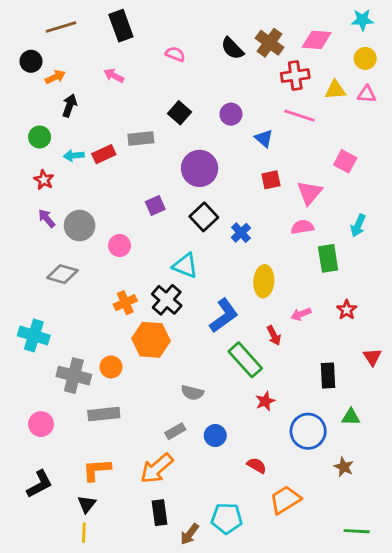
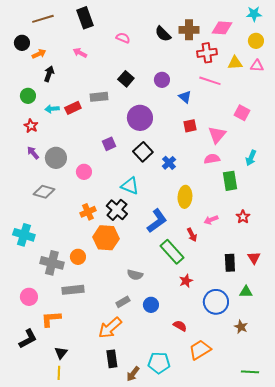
brown cross: (270, 43) -> (189, 30), turned -36
red triangle: (372, 357) -> (254, 258), moved
orange L-shape: (97, 470) -> (51, 319), moved

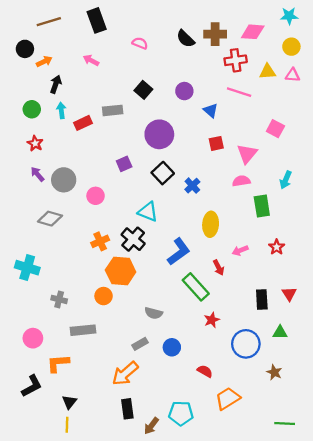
cyan arrow: (52, 109) -> (61, 110), moved, turned 88
orange circle: (78, 257) -> (104, 296), moved
gray cross: (52, 263) -> (59, 299), size x0.6

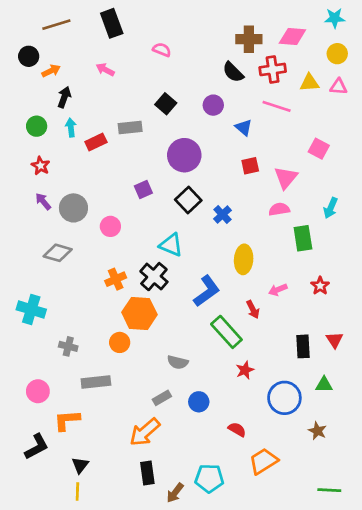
black semicircle: (186, 39) -> (233, 72), moved

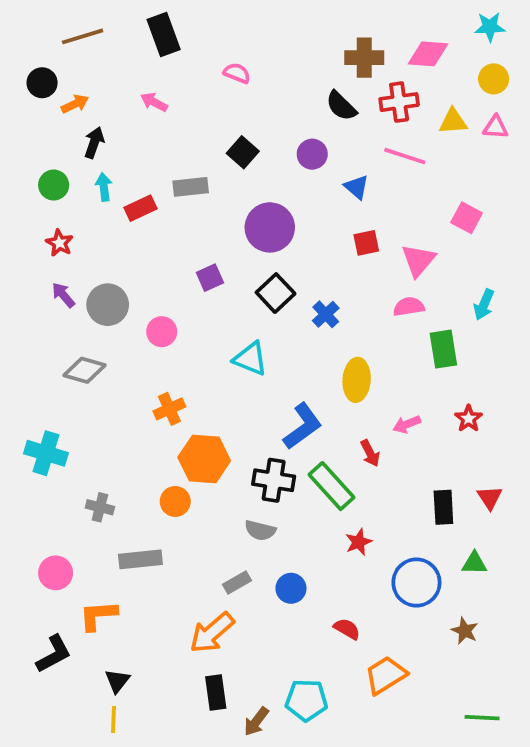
black cross: (154, 277) -> (274, 480), moved, turned -32

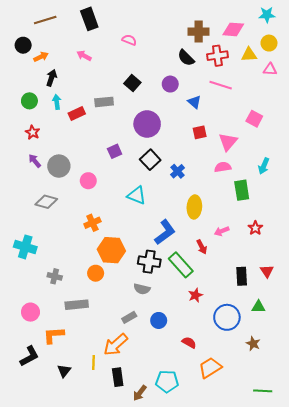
yellow triangle: (453, 121) -> (249, 55), moved
yellow line: (113, 720) -> (94, 362), moved

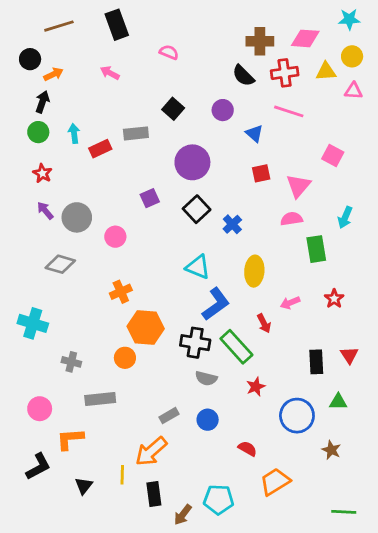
black arrow: (51, 78) -> (42, 102), moved
cyan triangle: (137, 195) -> (198, 267), moved
gray semicircle: (142, 289) -> (206, 378), moved

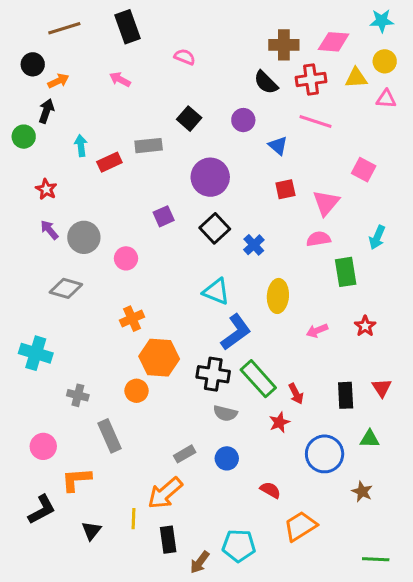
green circle: (38, 132) -> (24, 137), moved
red arrow: (264, 323) -> (296, 394), moved
gray rectangle: (100, 399) -> (109, 436), turned 72

